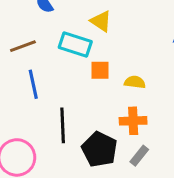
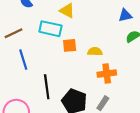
orange cross: (133, 121) -> (107, 74), moved

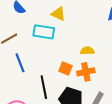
orange square: (70, 45) -> (66, 68), moved, turned 32
orange cross: (107, 74) -> (86, 72), moved

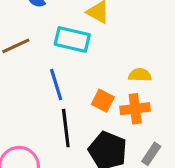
blue line: (20, 63) -> (56, 85), moved

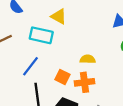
blue line: (56, 85) -> (30, 66), turned 55

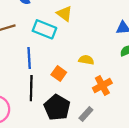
blue line: (30, 66) -> (29, 58), turned -50
orange cross: (84, 82) -> (102, 86), moved, turned -30

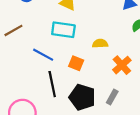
cyan rectangle: (44, 29) -> (63, 30), moved
blue line: (29, 58) -> (43, 55), turned -45

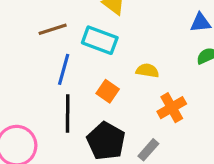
brown line: (13, 30) -> (53, 29), moved
blue line: (43, 55) -> (64, 69), turned 65

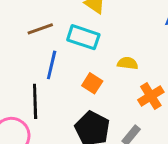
black line: (68, 113) -> (35, 101), moved

